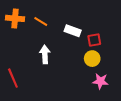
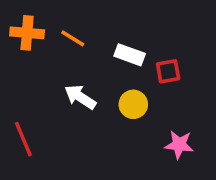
white arrow: (45, 54) -> (80, 97), turned -54
yellow circle: (92, 59) -> (133, 104), moved

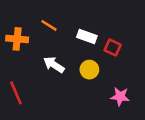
orange cross: (27, 33) -> (17, 39), moved
red square: (168, 71) -> (113, 48), turned 35

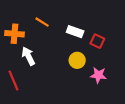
white arrow: (54, 65) -> (28, 56), moved, turned 30
pink star: (120, 97) -> (98, 75), moved

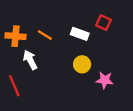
orange line: (42, 22) -> (45, 35), moved
red square: (97, 41) -> (104, 23), moved

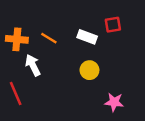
red square: (104, 23) -> (113, 25), turned -35
pink star: (105, 80) -> (114, 102), moved

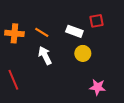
white arrow: (33, 65) -> (45, 56), moved
yellow circle: (89, 70) -> (83, 53), moved

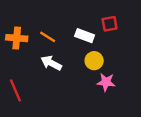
white arrow: (45, 56) -> (51, 63), turned -36
pink star: (98, 87) -> (106, 82), moved

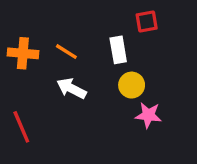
red square: (110, 24) -> (147, 22), moved
white rectangle: (85, 36) -> (118, 50), turned 60

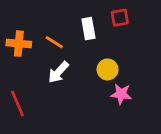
white rectangle: (118, 50) -> (88, 29), moved
white arrow: (71, 88) -> (58, 72), turned -75

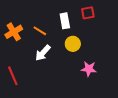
orange cross: (19, 44) -> (14, 32), turned -36
yellow circle: (108, 69) -> (73, 44), moved

